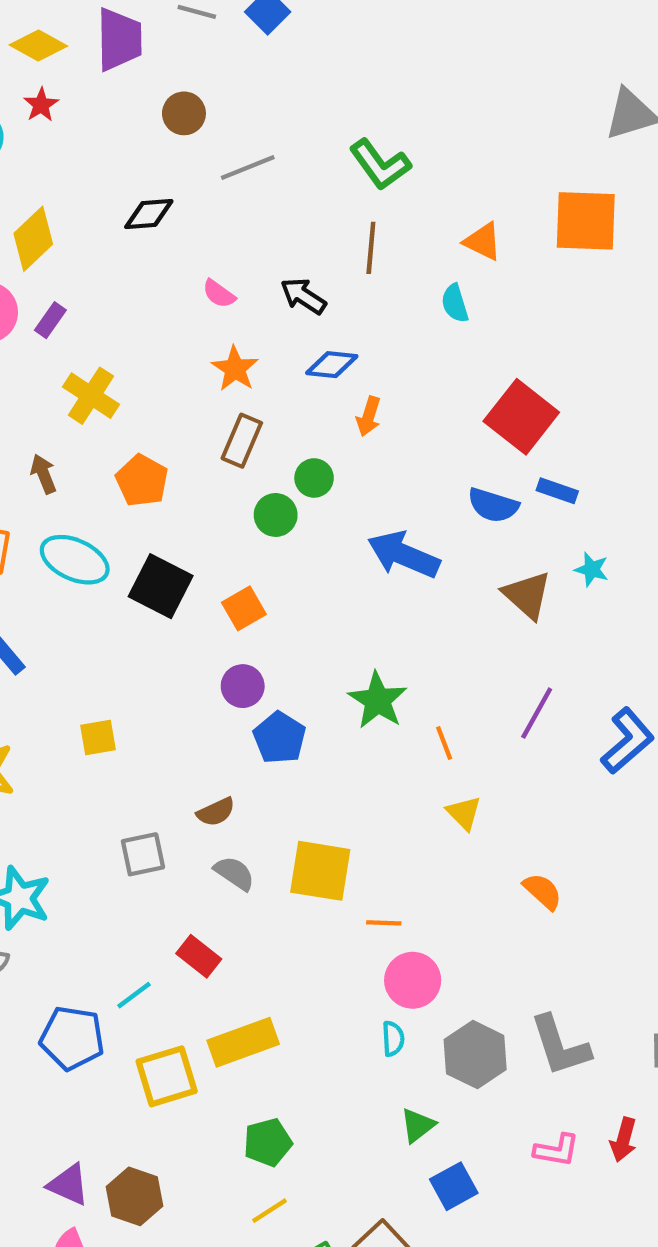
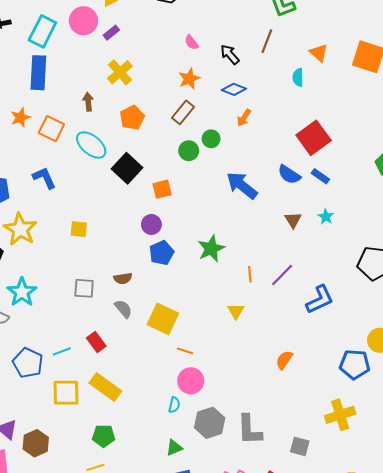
brown triangle: (527, 595) -> (293, 220), size x0.7
orange line: (444, 743) -> (250, 274), moved
orange semicircle: (543, 891) -> (284, 360), moved, turned -114
yellow rectangle: (243, 1042) -> (105, 387), turned 40

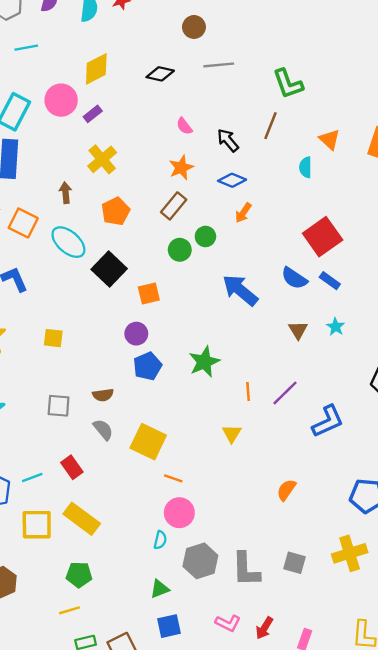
gray square: (300, 446) -> (295, 563), moved

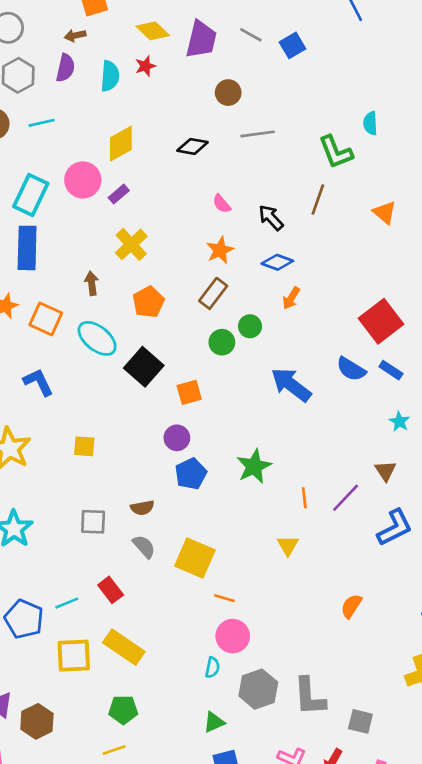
cyan semicircle: (305, 167) -> (370, 123), moved
brown triangle: (298, 330) -> (385, 471), moved
gray square: (295, 563) -> (360, 721), moved

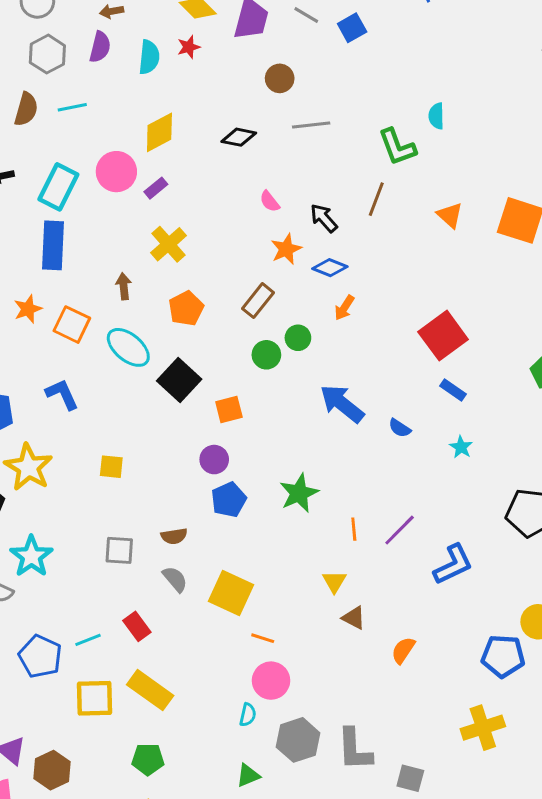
orange star: (220, 250) -> (286, 249), moved
blue semicircle: (351, 369) -> (400, 428), moved, size x0.7
brown triangle: (385, 471) -> (354, 618), moved, turned -30

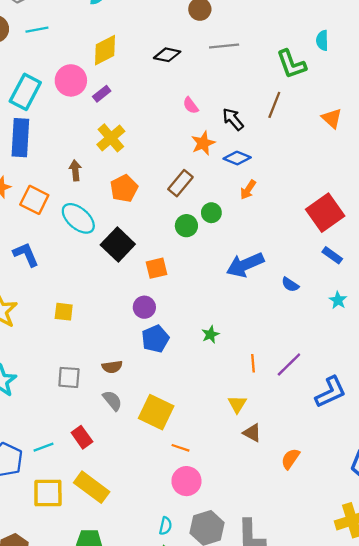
blue arrow: (342, 404) -> (245, 265), turned -63
green star: (299, 493) -> (210, 334), size x0.6
cyan semicircle: (248, 715) -> (165, 526), moved

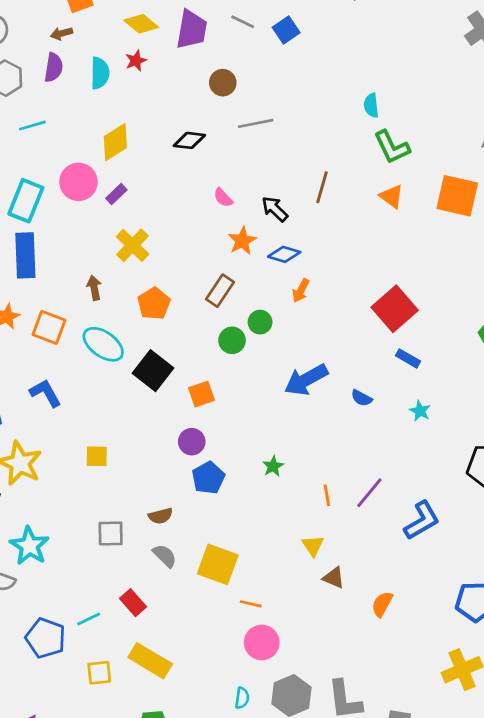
green L-shape: (291, 64) -> (392, 147), moved
yellow square: (48, 493) -> (99, 673), size x0.7

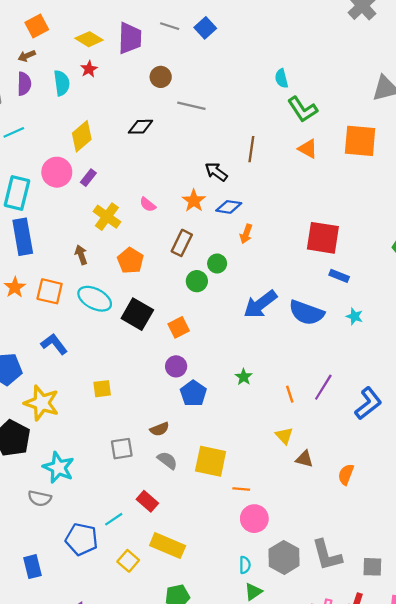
gray line: (256, 123) -> (191, 106), turned 32
pink semicircle: (223, 198) -> (148, 205), moved
red square: (395, 309) -> (323, 238), turned -32
blue semicircle: (362, 398) -> (306, 313), size x2.0
yellow square: (99, 673) -> (128, 561), turned -35

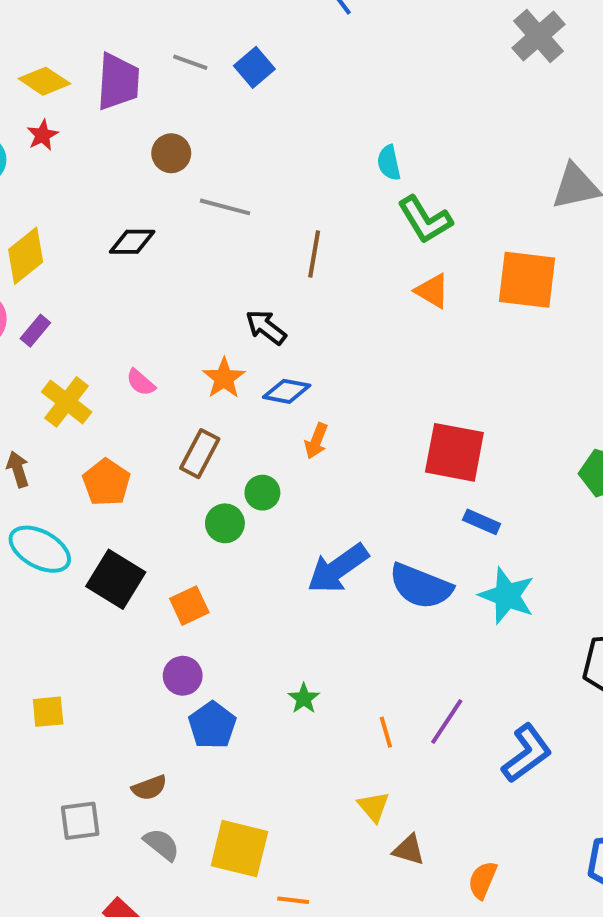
brown line: (251, 149) -> (314, 254), moved
cyan star: (354, 316) -> (507, 596), size x1.8

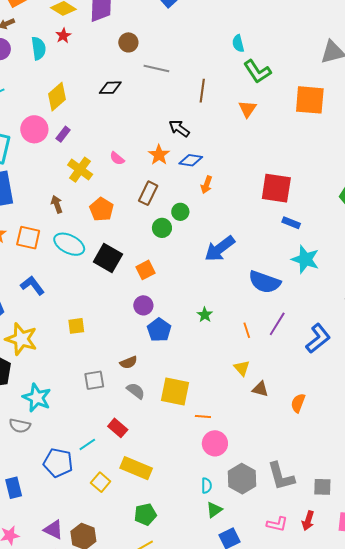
orange triangle: (432, 291) -> (247, 109), moved, turned 36
blue semicircle: (421, 586) -> (265, 282), moved

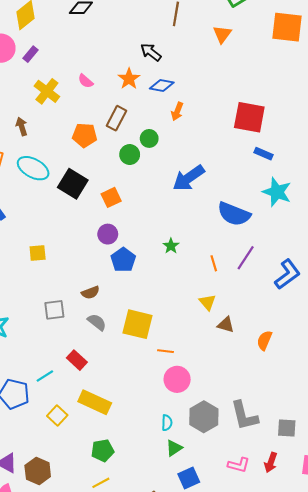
orange pentagon: (102, 209) -> (85, 135), moved, turned -30

